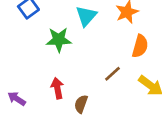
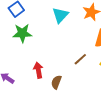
green star: (59, 40) -> (22, 33), moved

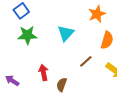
cyan triangle: (60, 15) -> (66, 33), moved

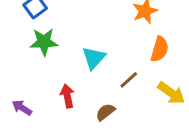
cyan triangle: (66, 33) -> (94, 58), moved
brown semicircle: (62, 85) -> (105, 112), moved, turned 32

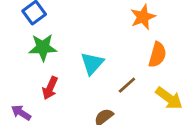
red arrow: (67, 96) -> (50, 88), moved, turned -145

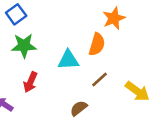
orange semicircle: (157, 55) -> (97, 44), moved
cyan triangle: (92, 63) -> (68, 60), turned 45

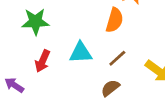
cyan triangle: (68, 60) -> (81, 53), moved
brown semicircle: (79, 108) -> (110, 88), moved

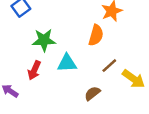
green star: (35, 22) -> (44, 40), moved
brown line: (117, 58) -> (109, 66), moved

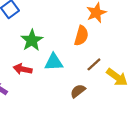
green star: (44, 40) -> (32, 40), turned -30
red arrow: (34, 70) -> (23, 69), turned 78

